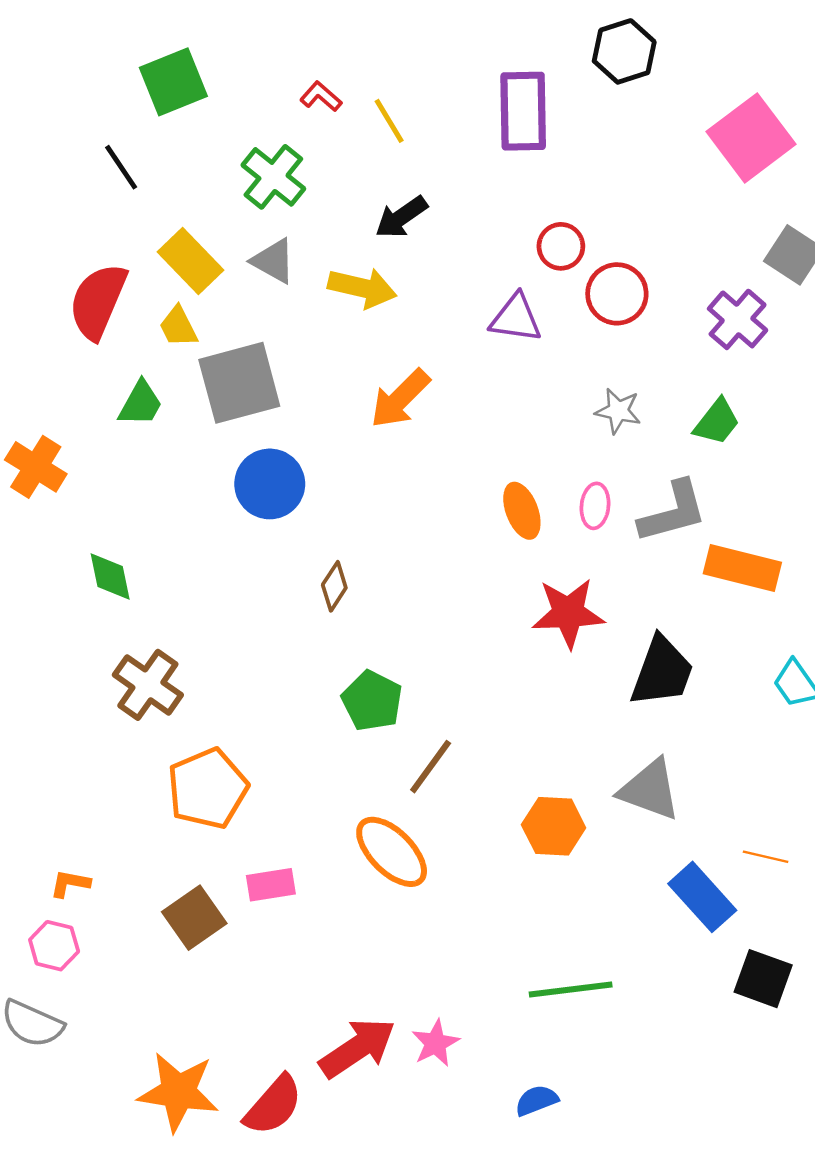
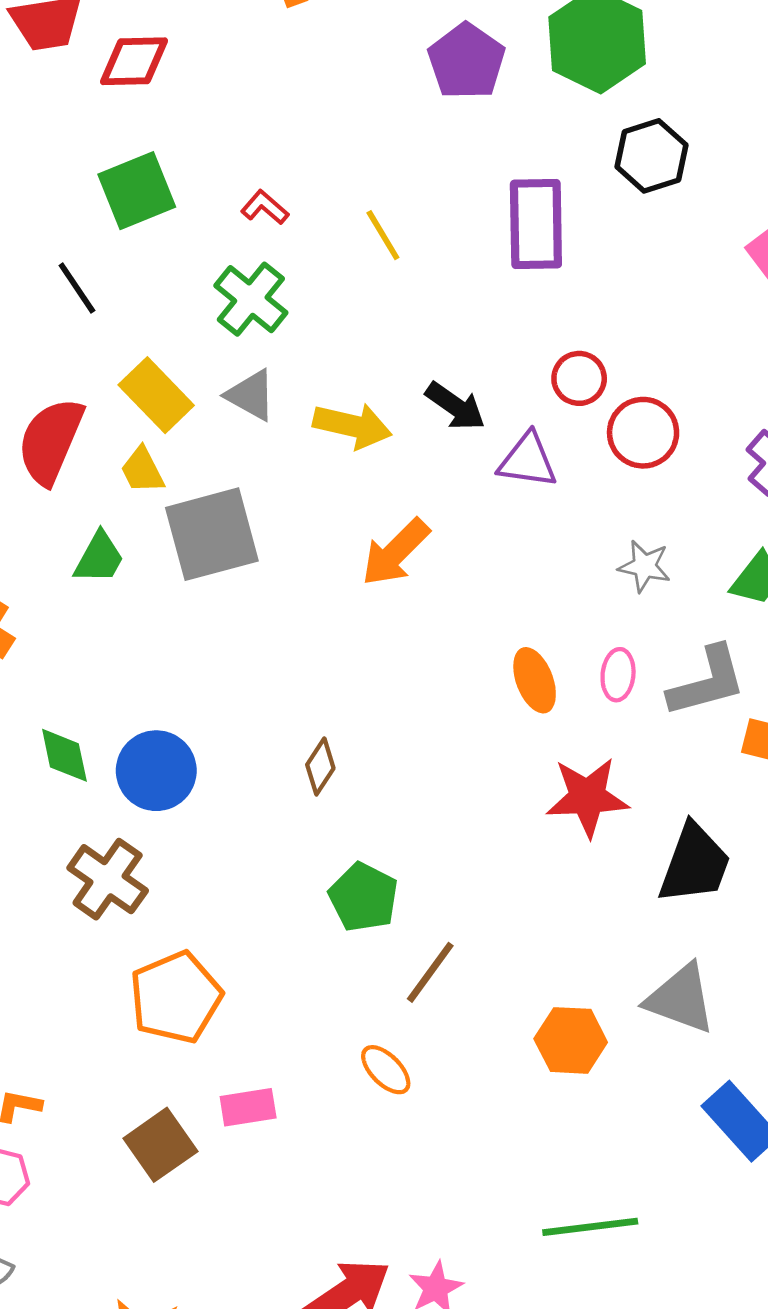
red L-shape: (321, 97) -> (265, 207), moved
black arrow: (401, 217) -> (455, 406), moved, turned -110
blue circle: (270, 484) -> (156, 771), moved
orange ellipse: (392, 852) -> (386, 1070), size x0.6

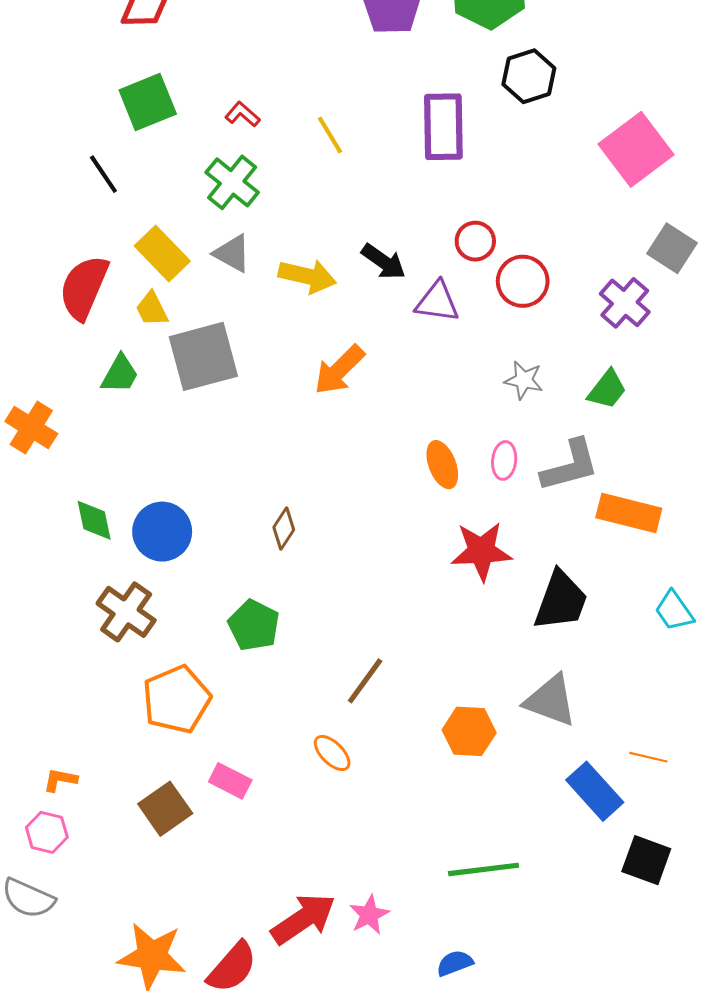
green pentagon: (363, 897) -> (254, 625), moved
pink rectangle: (248, 1107) -> (230, 781), turned 36

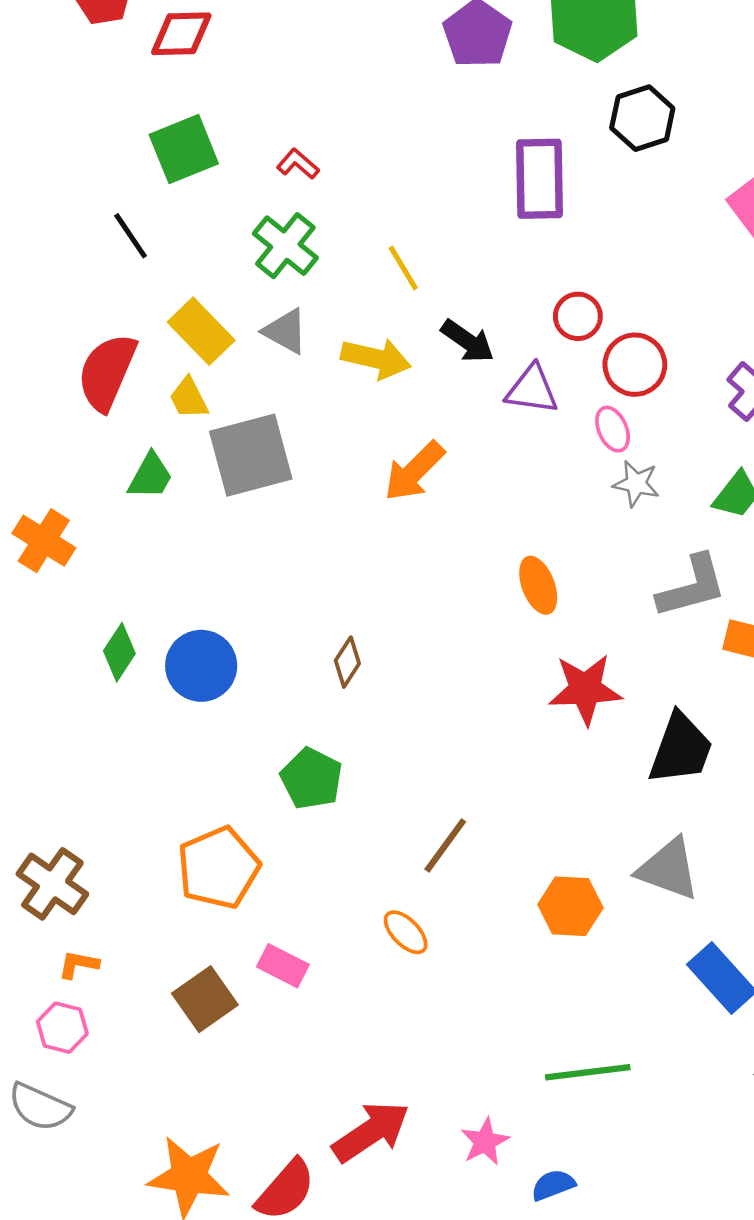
yellow line: (330, 135) -> (403, 268), moved
pink ellipse: (504, 460) -> (613, 429), moved, turned -30
green diamond: (94, 520) -> (119, 652), turned 45
brown cross: (126, 612) -> (52, 884), moved
pink star: (369, 915) -> (485, 1142), moved

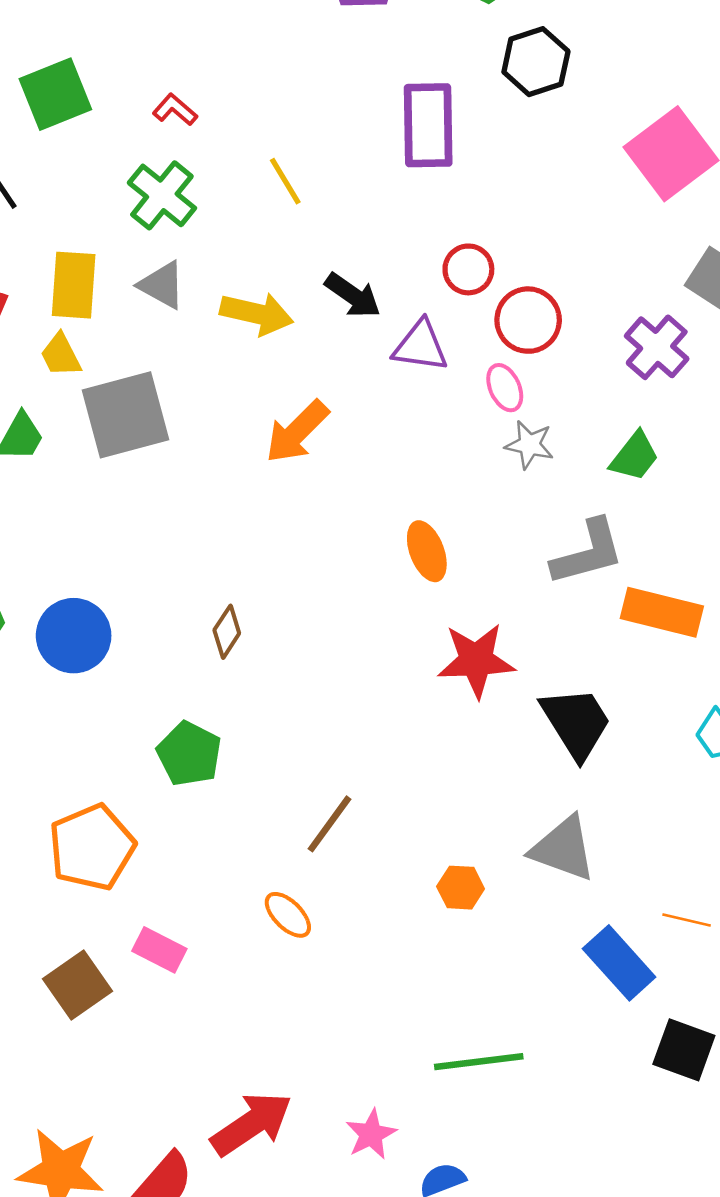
yellow line: (403, 268) -> (285, 181), moved
yellow rectangle: (201, 331) -> (74, 285), turned 48
black trapezoid: (681, 749) -> (576, 723), turned -52
orange hexagon: (570, 906) -> (461, 888), size x0.7

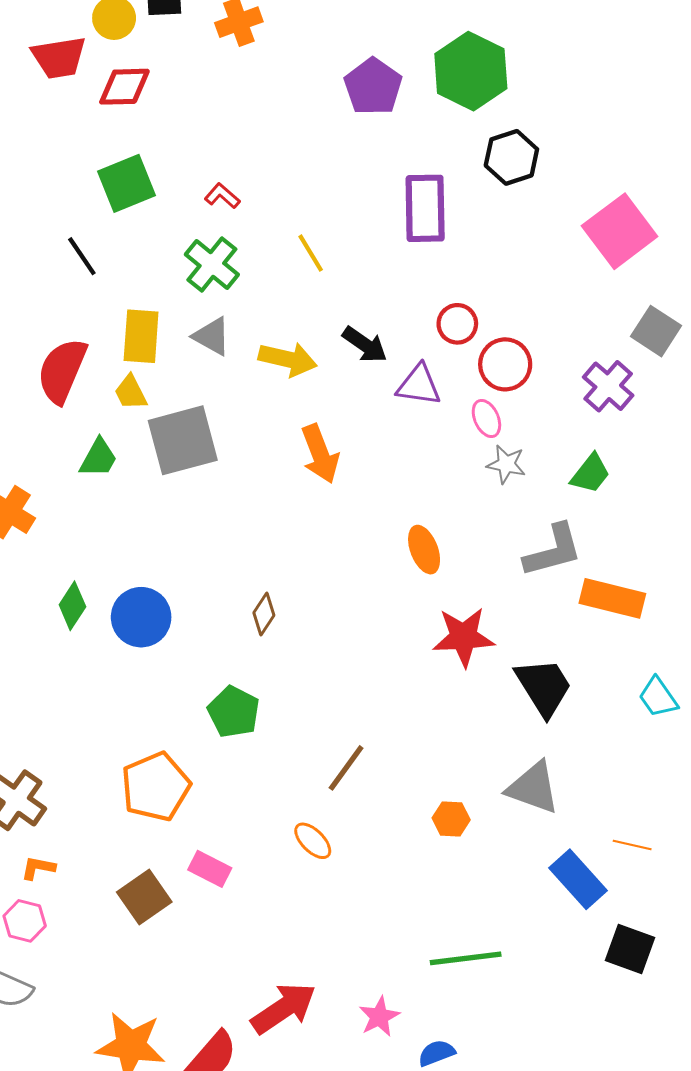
orange arrow: (297, 432) -> (320, 454), turned -66

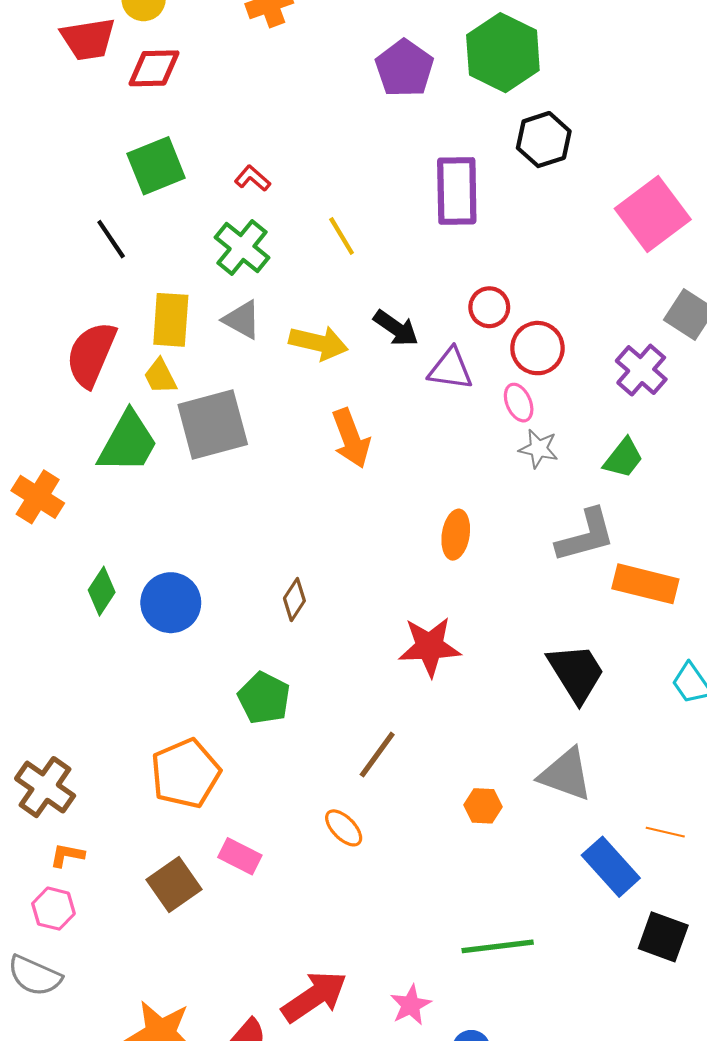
green trapezoid: (98, 458) -> (128, 442), size x1.6
orange ellipse: (424, 550) -> (456, 535), turned 30
red star: (464, 637) -> (430, 647), moved

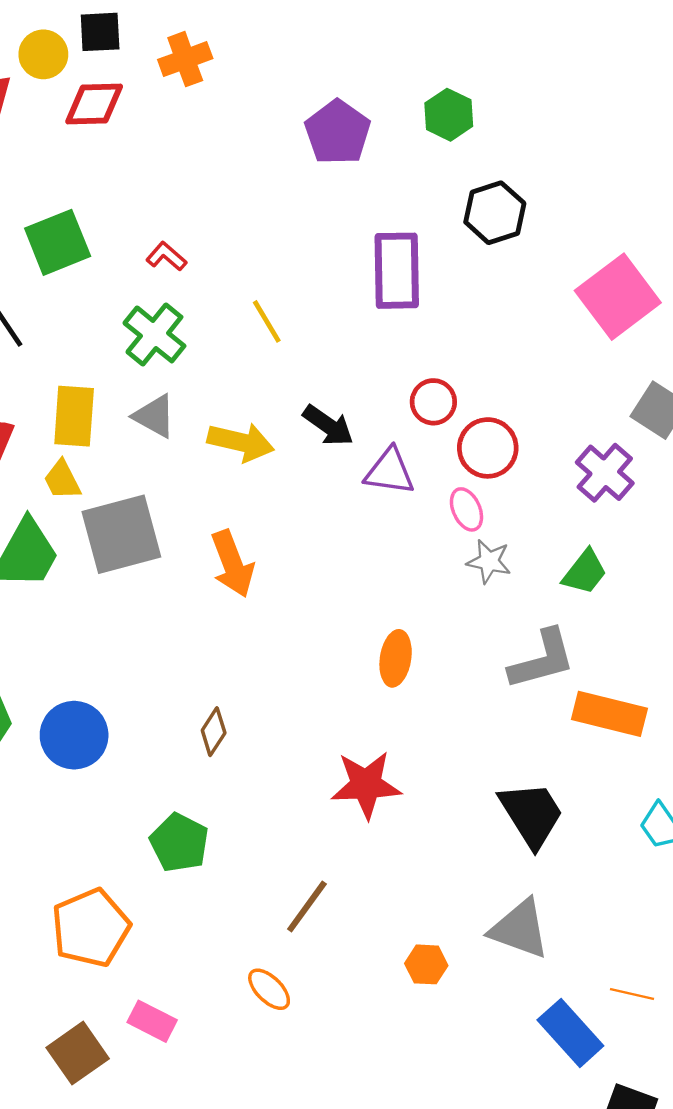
green hexagon: (503, 53) -> (449, 115), size x0.6
red diamond: (154, 68) -> (94, 104), moved
orange arrow: (351, 438) -> (232, 564), moved

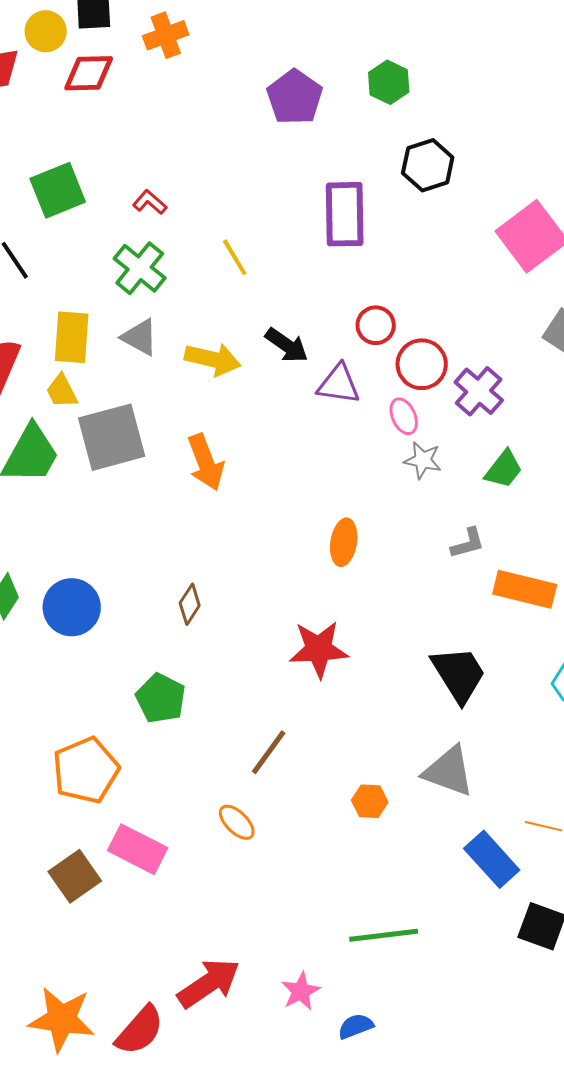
purple cross: (605, 473) -> (479, 391), moved
gray L-shape: (542, 659) -> (468, 543), size x0.6
pink rectangle: (152, 1021) -> (138, 849), size x1.4

